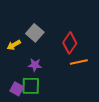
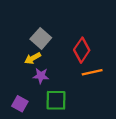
yellow arrow: (14, 45) -> (33, 58), moved
green square: (31, 86) -> (56, 100), moved

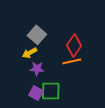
orange line: (92, 72) -> (72, 61), moved
purple square: (20, 104) -> (36, 93), moved

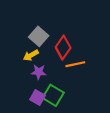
red diamond: (74, 45) -> (63, 48), moved
green square: (51, 91) -> (53, 95), turned 30

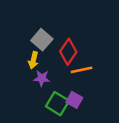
yellow arrow: (31, 55) -> (33, 60), turned -48
purple square: (38, 98) -> (74, 100), moved

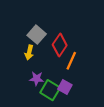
orange line: (82, 70) -> (71, 61), turned -54
purple star: (42, 78) -> (37, 79), moved

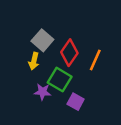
orange line: (71, 61) -> (95, 60), moved
green square: (50, 90) -> (60, 80), moved

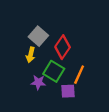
orange line: (95, 60) -> (79, 75), moved
purple square: (76, 102) -> (68, 91), turned -32

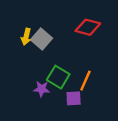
red diamond: (63, 47) -> (88, 27), moved, turned 70
yellow arrow: (31, 55) -> (26, 37), moved

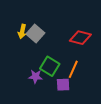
red diamond: (88, 27) -> (80, 38), moved

